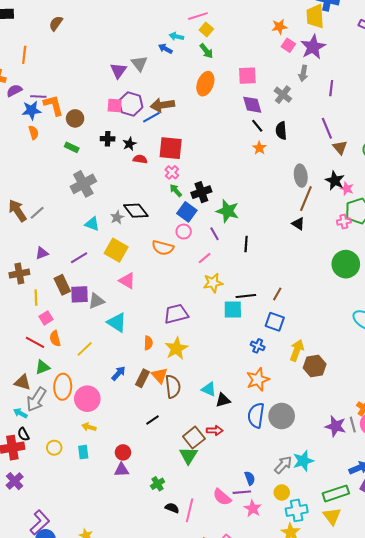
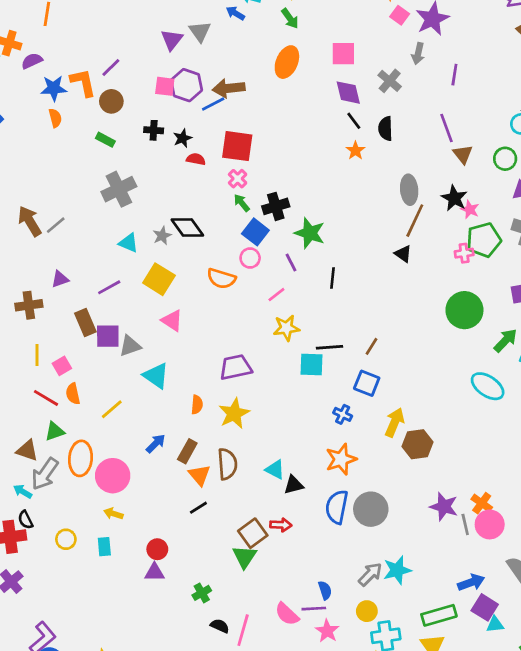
purple line: (38, 96) -> (111, 67), moved, turned -49
yellow line: (36, 297) -> (37, 355), moved
orange triangle: (160, 376) -> (199, 475), moved
purple star: (336, 426) -> (444, 507), moved

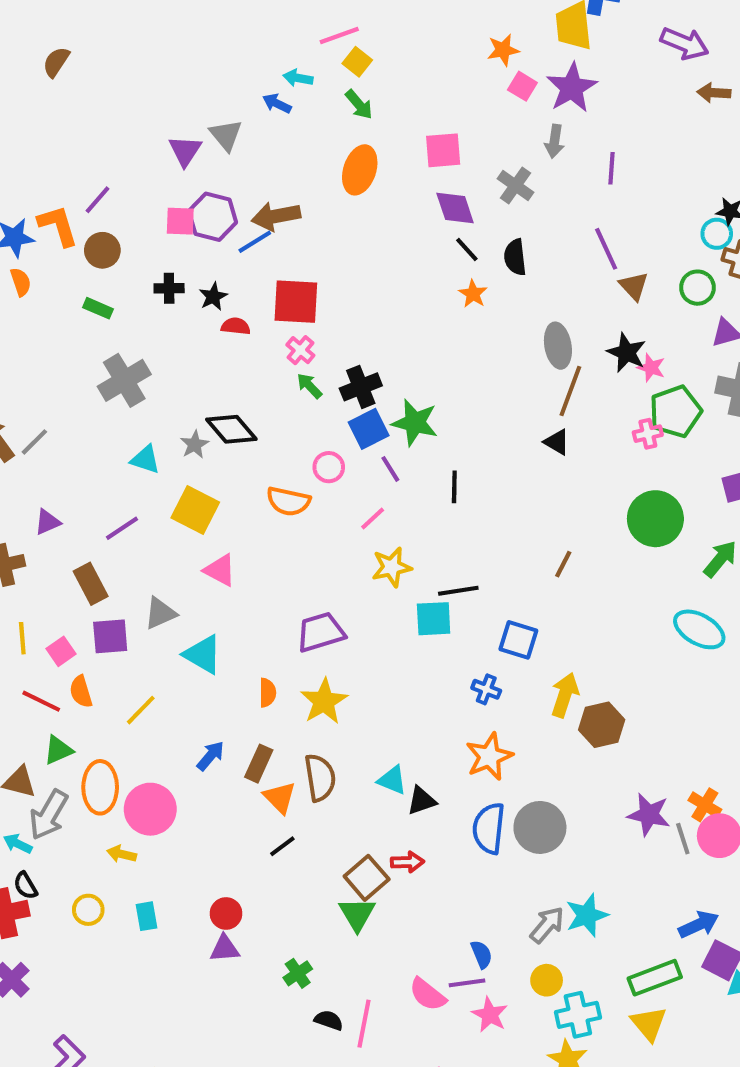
blue square: (255, 232) -> (369, 429), moved, turned 30
purple square: (108, 336) -> (110, 636), moved
brown line: (371, 346) -> (563, 564), moved
yellow arrow: (113, 514) -> (122, 854), moved

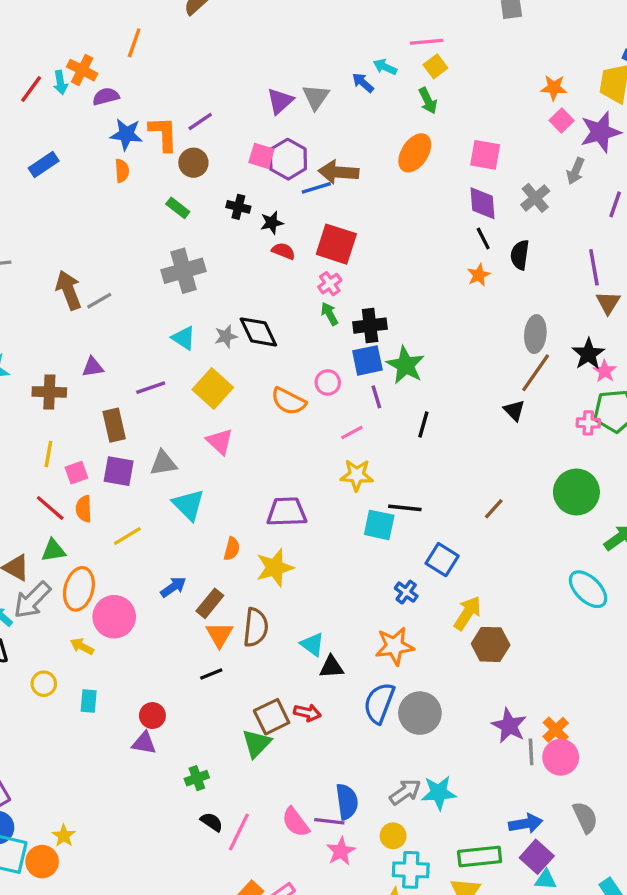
blue semicircle: (482, 954) -> (347, 802), size x1.5

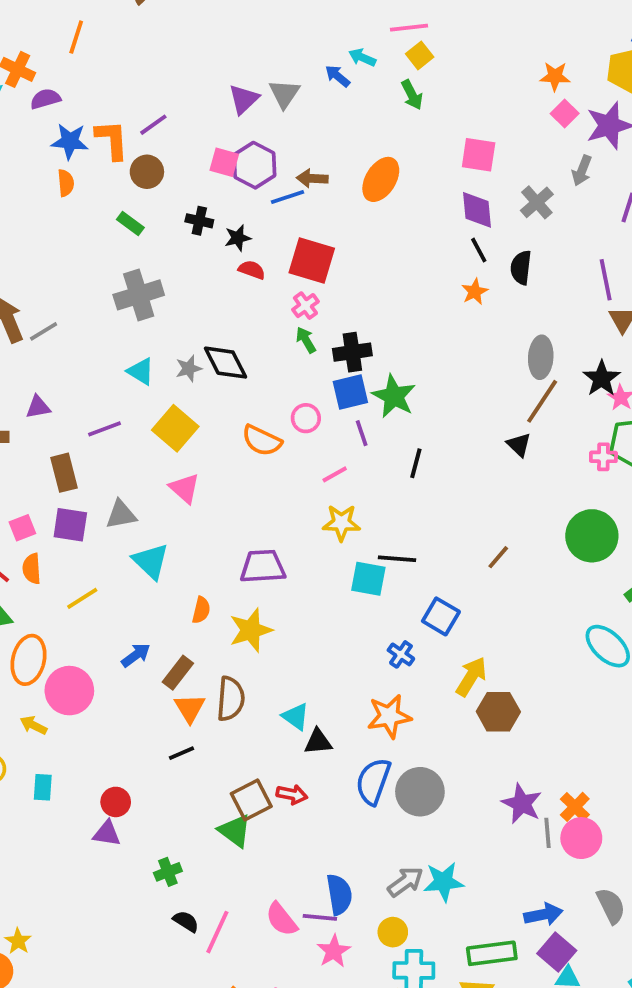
orange ellipse: (415, 153) -> (381, 179), moved
brown arrow: (338, 172) -> (312, 178), size x0.7
green triangle: (257, 743) -> (235, 831), turned -36

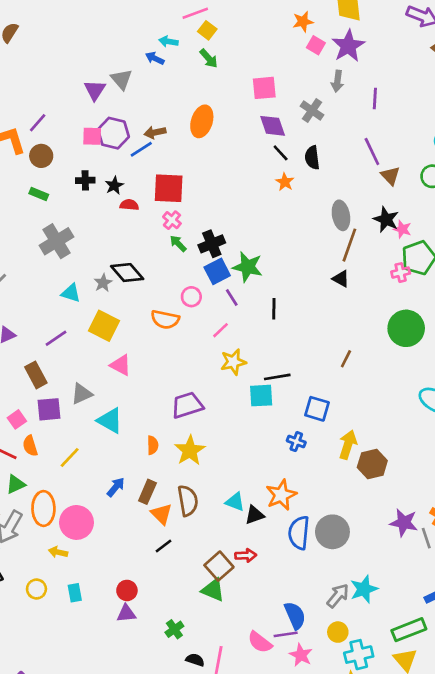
orange star: (389, 716) -> (281, 495), moved

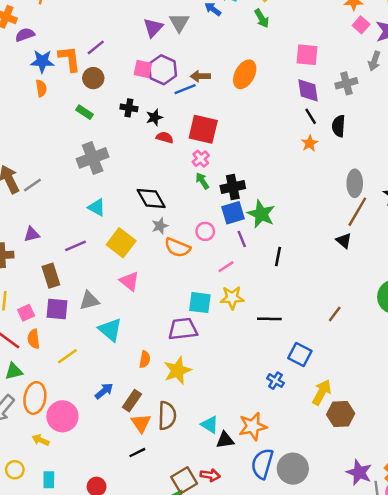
gray cross: (312, 111) -> (346, 83), turned 30
gray star: (103, 283) -> (160, 226), moved
cyan square: (261, 396) -> (200, 303), moved

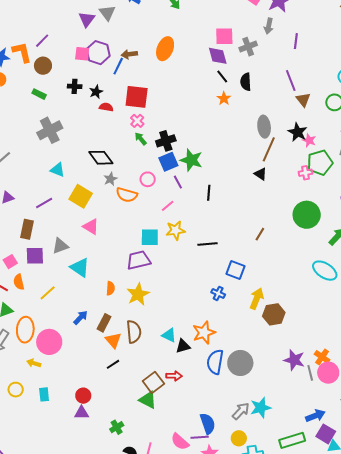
pink square: (307, 55) -> (224, 36), moved
blue line: (185, 89) -> (118, 66), turned -36
brown rectangle: (51, 276) -> (27, 229), turned 36

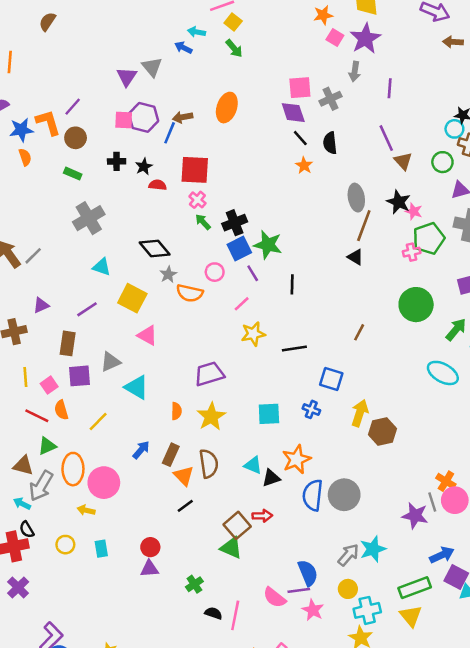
cyan square: (150, 237) -> (269, 414), moved
purple star: (294, 360) -> (415, 516), moved

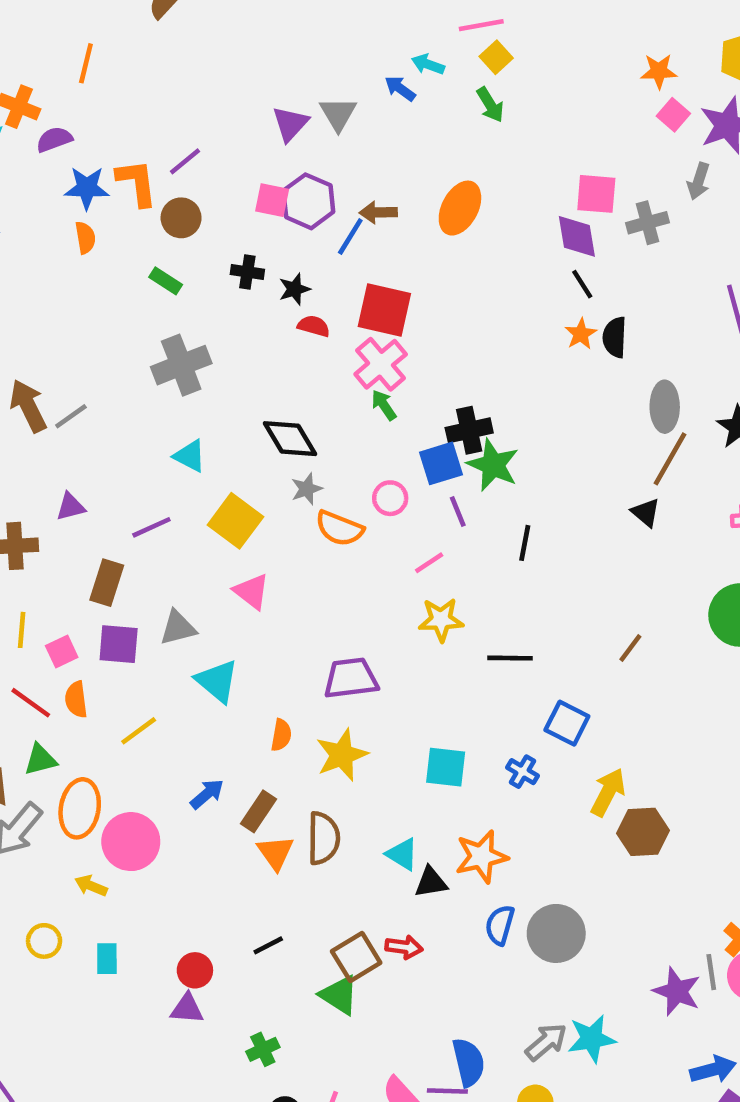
black semicircle: (330, 143) -> (615, 337), moved
pink cross: (197, 200) -> (381, 364), size x1.6
black cross: (235, 223) -> (469, 430), moved
blue semicircle: (313, 495) -> (500, 925), size x0.7
black line: (185, 506) -> (268, 945), moved

